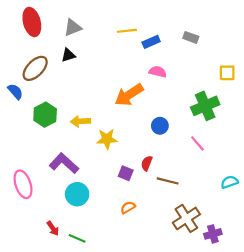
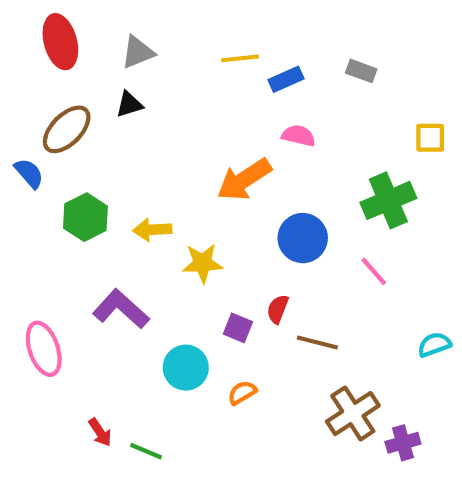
blue circle: (160, 126) -> (303, 238), size x1.5
cyan circle: (77, 194) -> (186, 368), moved

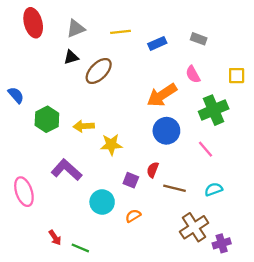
yellow line: (240, 58) -> (120, 32), moved
brown ellipse: (67, 129) -> (99, 71), moved
pink semicircle: (299, 136) -> (193, 74), moved, turned -132
orange arrow: (244, 180) -> (162, 95), moved
cyan semicircle: (434, 345) -> (214, 189), moved

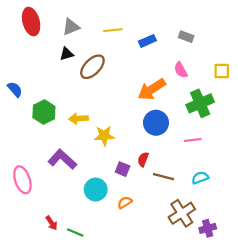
pink line: (206, 149) -> (193, 140), turned -56

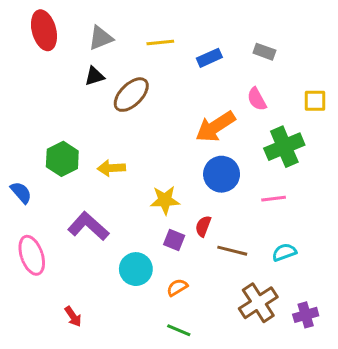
blue semicircle: (15, 89) -> (21, 193), moved
yellow star: (104, 136) -> (165, 200), moved
purple cross: (208, 228) -> (306, 315), moved
green line: (75, 233) -> (179, 330), moved

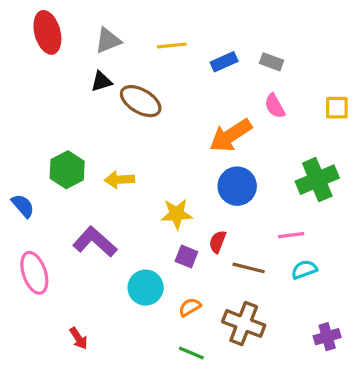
gray rectangle: (264, 52) -> (271, 62), moved
brown ellipse: (131, 95) -> (141, 101), turned 75
green cross: (284, 147) -> (317, 180), moved
pink line: (274, 199) -> (291, 235), moved
brown cross: (258, 303) -> (244, 324), moved, turned -36

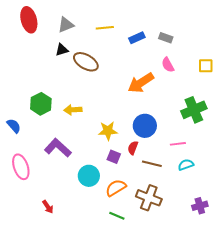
blue circle: (237, 186) -> (145, 126), moved
orange semicircle: (190, 307) -> (116, 188), size x1.5

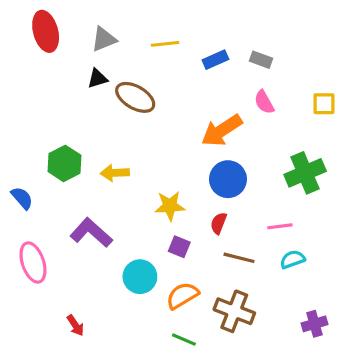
blue circle: (145, 126) -> (228, 179), moved
red semicircle: (133, 148) -> (219, 223), moved

